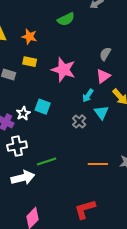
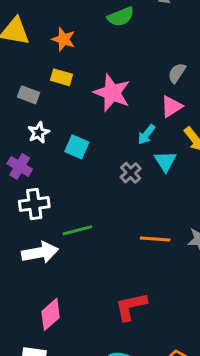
white star: (23, 113) -> (39, 133), moved

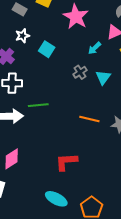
cyan triangle: (165, 161) -> (103, 77), moved

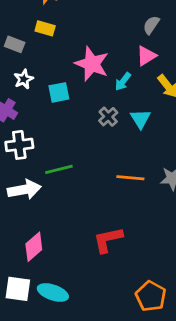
pink star: (76, 17) -> (92, 64), moved
cyan square: (47, 49) -> (59, 92), turned -35
cyan ellipse: (56, 199) -> (53, 292), moved

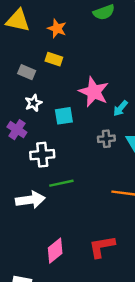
gray cross: (108, 117) -> (106, 139), turned 35
white cross: (19, 145) -> (42, 155), moved
pink diamond: (34, 247) -> (55, 251), moved

